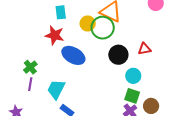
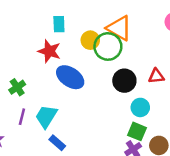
purple line: (30, 84) -> (22, 117), moved

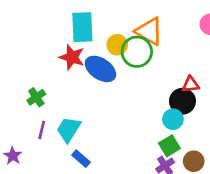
cyan rectangle: (59, 24) -> (82, 27), size x1.6
blue ellipse: (70, 77) -> (100, 69), moved
black circle: (124, 81) -> (182, 101), moved
green square: (137, 131) -> (169, 146), turned 36

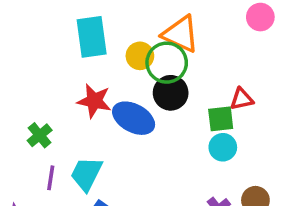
red star: (72, 57) -> (94, 101), moved
blue ellipse: (100, 69) -> (134, 118), moved
black circle: (182, 101) -> (171, 93), moved
green square: (169, 146) -> (221, 119), moved, turned 30

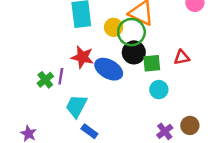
green square: (221, 119) -> (152, 63), moved
cyan circle: (223, 147) -> (159, 90), moved
purple line: (51, 178) -> (61, 76), moved

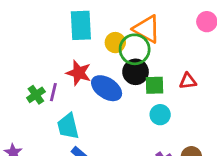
cyan trapezoid: (76, 106) -> (68, 126), turned -45

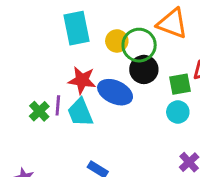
orange triangle: (147, 29) -> (172, 24), moved
green square: (154, 85) -> (180, 84), moved
cyan trapezoid: (68, 126) -> (80, 112), moved

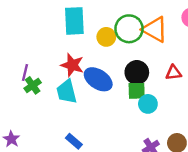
green circle: (139, 45) -> (129, 29), moved
black circle: (144, 69) -> (137, 72), moved
green square: (180, 84) -> (137, 91), moved
purple line: (58, 105) -> (25, 73), moved

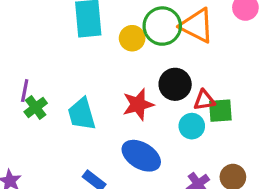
red star: (72, 65) -> (138, 104), moved, turned -30
red triangle: (174, 73) -> (204, 100), moved
blue ellipse: (98, 79) -> (141, 156), moved
green square: (137, 91) -> (220, 111), moved

